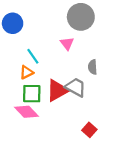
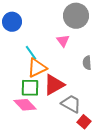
orange triangle: (26, 72) -> (37, 68), moved, size x1.5
gray trapezoid: (75, 87) -> (71, 104), moved

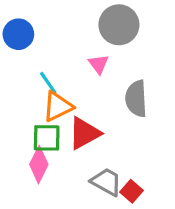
gray semicircle: (87, 63) -> (136, 99), size x1.6
gray trapezoid: (71, 104) -> (106, 182), moved
pink diamond: (25, 105) -> (39, 165), turned 70

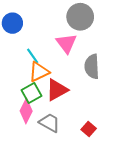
pink triangle: (98, 64) -> (66, 43), size x1.5
green square: (47, 138) -> (31, 93), turned -30
gray trapezoid: (106, 182) -> (49, 123), moved

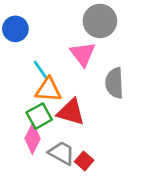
orange triangle: (39, 72) -> (48, 90), turned 30
red triangle: (57, 90) -> (71, 112), turned 45
red square: (89, 129) -> (84, 161), moved

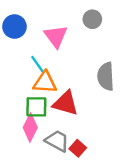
gray circle: (100, 21) -> (92, 19), size x0.6
pink triangle: (83, 54) -> (56, 36), moved
green square: (39, 116) -> (36, 107), turned 30

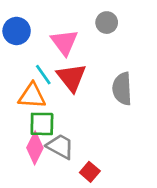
orange triangle: (45, 83) -> (32, 96), moved
red triangle: (66, 103) -> (71, 77), moved, turned 36
gray trapezoid: (57, 141) -> (60, 146), moved

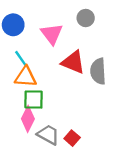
cyan line: (43, 75) -> (21, 59), moved
red triangle: (71, 77) -> (73, 62), moved, turned -30
gray trapezoid: (60, 146) -> (48, 135), moved

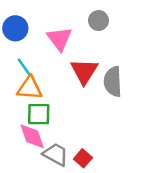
red triangle: (73, 62) -> (84, 71), turned 40
pink diamond: (28, 119) -> (32, 136), turned -45

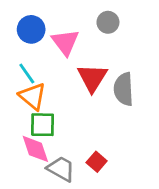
blue circle: (15, 28) -> (31, 29), moved
orange triangle: (30, 88) -> (33, 96), turned 36
red square: (83, 158) -> (97, 162), moved

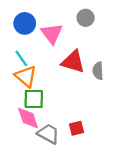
red triangle: (92, 78) -> (73, 62), turned -45
gray semicircle: (124, 89) -> (98, 71), size x0.7
red square: (97, 162) -> (77, 128), turned 35

